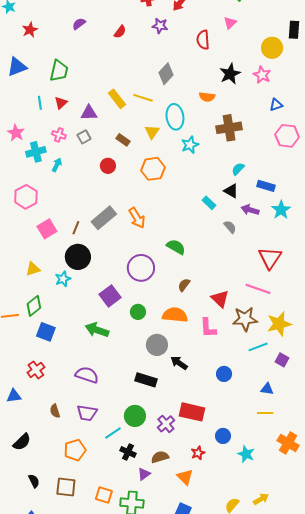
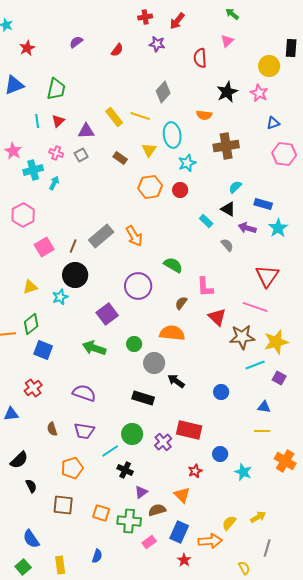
red circle: (108, 166) -> (180, 190), moved
green circle: (138, 312) -> (134, 344), moved
pink L-shape: (208, 328) -> (205, 287), moved
brown semicircle: (160, 457) -> (157, 510), moved
black semicircle: (34, 481) -> (31, 486), moved

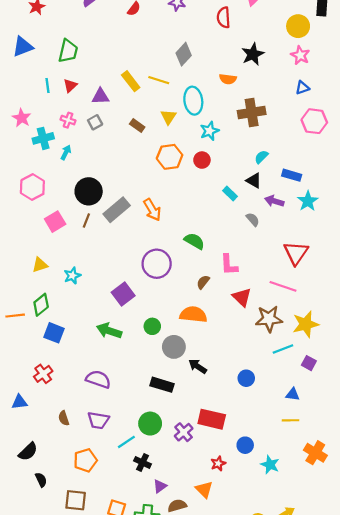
pink star: (259, 93) -> (300, 55), moved
black circle: (75, 275) -> (89, 191), moved

